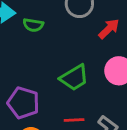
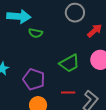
green semicircle: (33, 25) -> (36, 33), moved

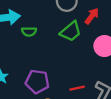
green trapezoid: (69, 63) -> (71, 31), moved

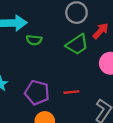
red line: (77, 88) -> (71, 92), moved

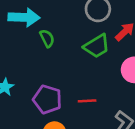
green semicircle: (34, 40) -> (47, 38), turned -126

